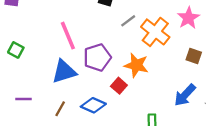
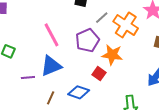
purple pentagon: (97, 57) -> (87, 40), moved
purple line: (23, 99) -> (28, 78), moved

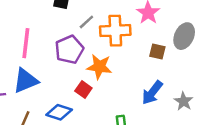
orange cross: (126, 25) -> (115, 31), turned -35
pink line: (52, 35) -> (26, 43), turned 35

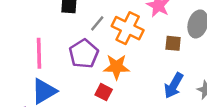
orange cross: (115, 31) -> (128, 28), turned 36

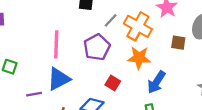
orange star: (117, 67) -> (139, 58), moved
blue arrow: (174, 85) -> (156, 82), moved

